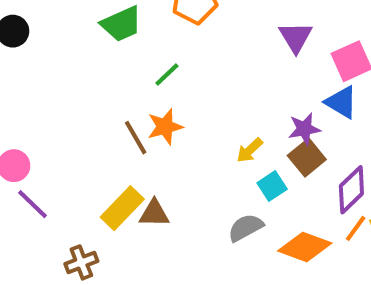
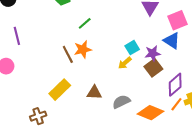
cyan square: (272, 186) -> (132, 48), moved
purple line: (32, 204) -> (17, 36), moved, turned 30
brown triangle: (154, 213) -> (94, 93), moved

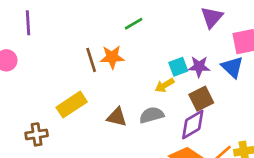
green line: (85, 23) -> (134, 24), moved
purple star: (153, 53) -> (199, 67), moved
purple diamond: (175, 85) -> (193, 125), moved
gray semicircle: (121, 102) -> (152, 115), moved

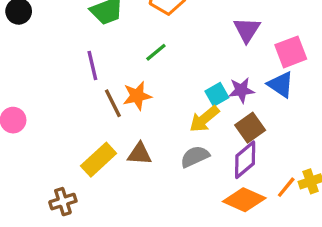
purple line: (28, 23) -> (92, 65), moved
yellow arrow: (165, 85) -> (204, 119), size x1.4
brown triangle: (117, 117) -> (140, 154), moved

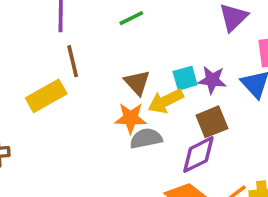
orange star: (137, 96) -> (131, 118), moved
brown triangle: (140, 154) -> (137, 83), moved, turned 30
yellow rectangle: (99, 160) -> (46, 96), moved

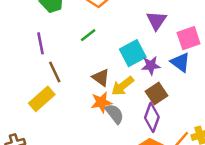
cyan square: (185, 78) -> (133, 53), moved, size x1.5
gray semicircle: (146, 138) -> (115, 114), turned 75
purple diamond: (198, 155) -> (152, 117), turned -32

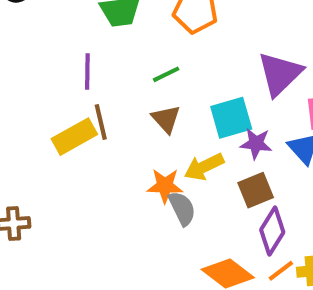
purple triangle: (156, 21) -> (280, 74), size x1.4
brown triangle: (101, 78) -> (166, 119), moved
yellow rectangle: (42, 99) -> (74, 137), moved
purple diamond: (152, 117) -> (272, 231), moved

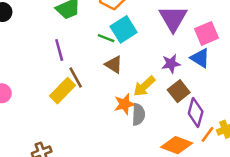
green line: (166, 74) -> (106, 38), turned 63
cyan square: (231, 118) -> (124, 29), moved
gray semicircle: (182, 208) -> (138, 115), turned 45

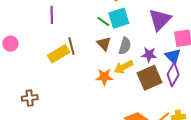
purple line: (59, 50) -> (52, 15), moved
brown square: (179, 91) -> (150, 78), size x1.4
purple diamond: (196, 112) -> (173, 74), moved
gray semicircle: (138, 115) -> (125, 46), moved

